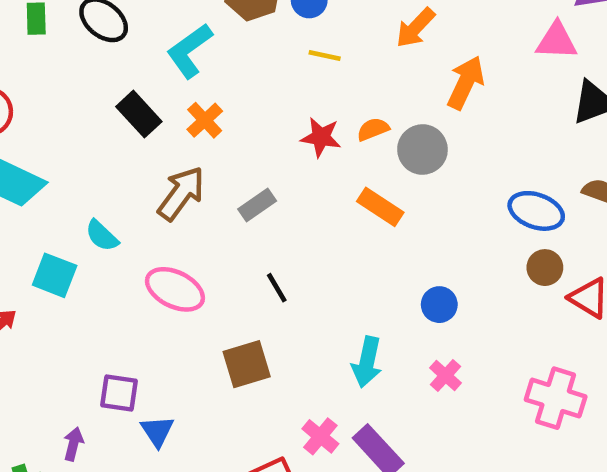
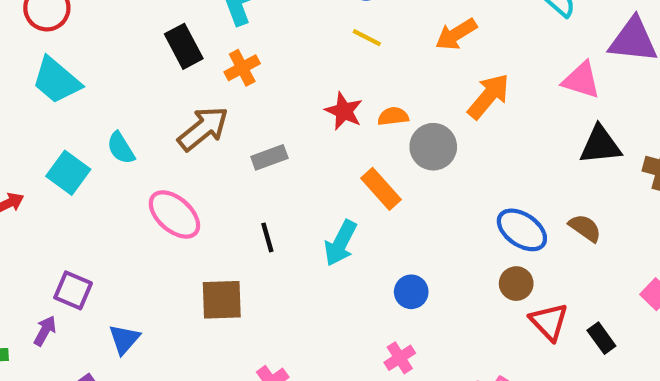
cyan arrow: (367, 362) -> (341, 243), moved
purple square: (119, 393) -> (73, 290), moved

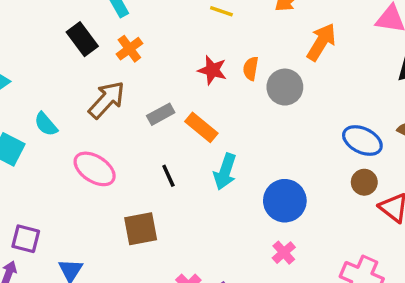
orange semicircle: (393, 116) -> (251, 68), turned -65
orange rectangle: (381, 189) -> (201, 127), moved
blue circle: (411, 292) -> (285, 201), size x1.6

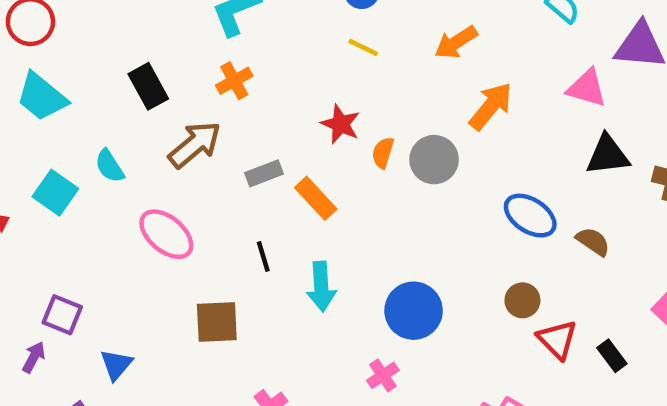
black rectangle: (82, 39) -> (148, 86), moved
orange semicircle: (251, 68) -> (383, 153), moved
blue ellipse: (362, 141) -> (530, 216), moved
cyan arrow: (225, 172) -> (321, 287), moved, turned -30
pink cross: (284, 253) -> (383, 375), moved

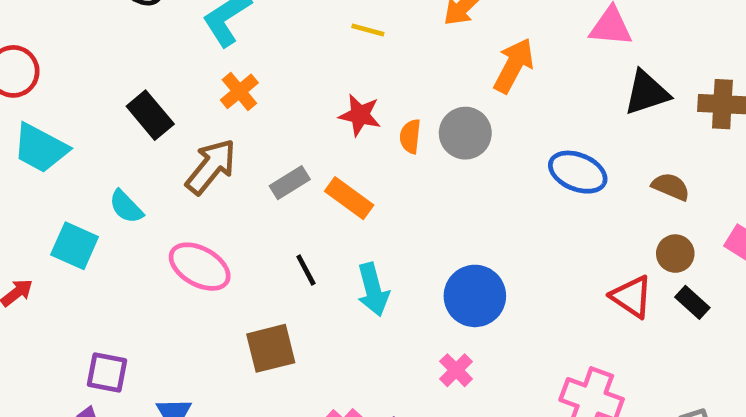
brown semicircle: (593, 242) -> (671, 187), moved
brown circle: (522, 300) -> (675, 254), moved

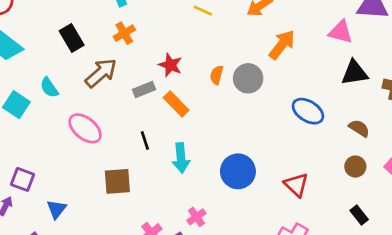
red star: (360, 115) -> (170, 65), moved
red triangle: (632, 297) -> (296, 185), moved
black rectangle: (692, 302) -> (359, 215), moved
pink cross: (456, 370) -> (196, 217), moved

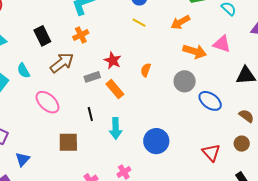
pink triangle: (341, 32) -> (222, 44), moved
orange arrow: (282, 45) -> (195, 51), turned 65
gray circle: (248, 78) -> (185, 81), moved
red triangle: (296, 185) -> (211, 153), moved

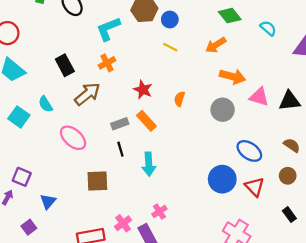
pink triangle: (222, 44) -> (259, 97), moved
gray rectangle: (92, 77) -> (120, 124), moved
blue ellipse: (210, 101) -> (249, 151), moved
blue circle: (156, 141) -> (222, 179), moved

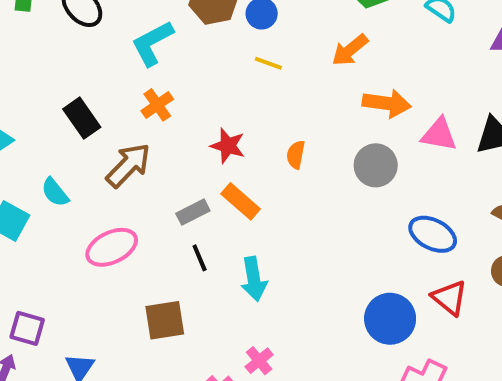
pink ellipse: (73, 138) -> (112, 247), turned -60
blue circle: (222, 179) -> (390, 319), moved
pink cross: (159, 212) -> (259, 361), moved

